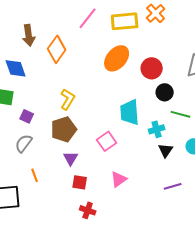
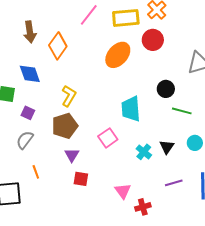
blue diamond: (16, 68) -> (30, 74), moved
red circle: (152, 68) -> (153, 40), moved
cyan cross: (157, 129) -> (144, 152), moved, turned -35
pink triangle: (119, 179) -> (123, 191), moved, turned -30
red cross: (88, 210) -> (143, 207), moved, turned -35

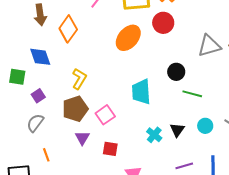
purple square: (28, 113) -> (38, 96), turned 32
pink square: (108, 138) -> (105, 115), moved
red square: (81, 179) -> (110, 149), moved

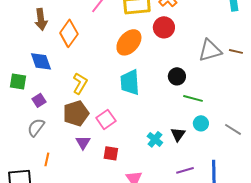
cyan trapezoid: (141, 92) -> (130, 82), moved
cyan circle: (205, 126) -> (201, 123), moved
orange line: (46, 155) -> (47, 159), turned 32

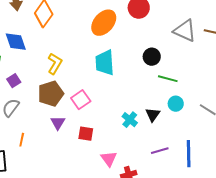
gray triangle: (210, 50) -> (185, 31), turned 40

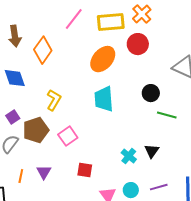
brown pentagon: (51, 94) -> (36, 130), moved
pink square: (81, 100) -> (68, 136), moved
cyan circle: (176, 104) -> (131, 190), moved
purple triangle: (58, 123) -> (44, 172), moved

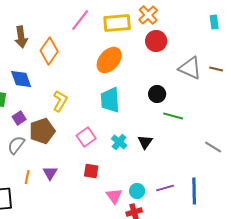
red circle: (138, 44) -> (156, 41), moved
pink square: (68, 136) -> (86, 137), moved
black triangle: (152, 151) -> (145, 142), moved
cyan cross: (129, 156) -> (119, 142), moved

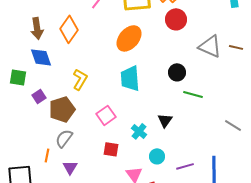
brown arrow: (21, 37) -> (37, 28), moved
cyan cross: (119, 142) -> (139, 131), moved
gray semicircle: (16, 145) -> (64, 138), moved
purple triangle: (50, 173) -> (70, 167), moved
cyan circle: (137, 191) -> (157, 156), moved

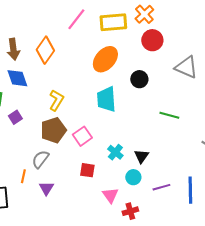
black circle: (177, 72) -> (139, 79), moved
brown pentagon: (62, 109) -> (53, 130), moved
black triangle: (165, 120) -> (141, 156), moved

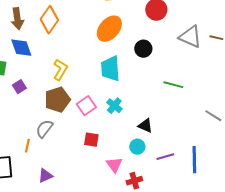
cyan cross: (115, 152) -> (114, 106), moved
black triangle: (141, 156) -> (145, 126), turned -42
purple triangle: (46, 188) -> (45, 176), moved, turned 35

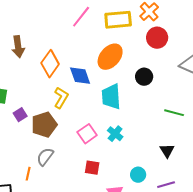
orange diamond: (49, 20) -> (50, 64), moved
blue diamond: (21, 48) -> (80, 76), moved
brown pentagon: (57, 100) -> (44, 125), moved
black triangle: (145, 126) -> (167, 151), moved, turned 35

